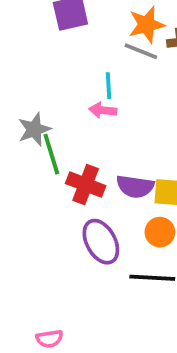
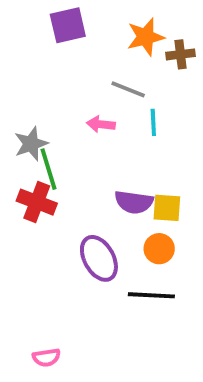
gray line: (141, 51) -> (128, 89), moved
cyan line: (109, 86) -> (153, 122), moved
red cross: (86, 185) -> (37, 202), moved

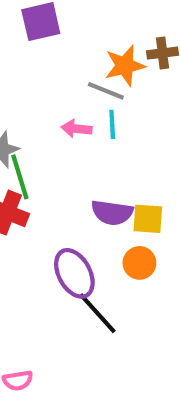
orange star: (146, 37) -> (125, 66), moved
cyan line: (153, 122) -> (112, 124), moved
black line: (151, 295) -> (97, 313), moved, turned 45

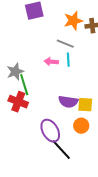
orange star: (125, 66) -> (73, 21), moved

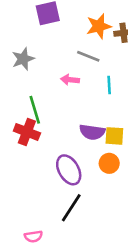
cyan line: (68, 60) -> (109, 85), moved
gray star: (15, 72) -> (23, 59), moved
black line: (61, 150) -> (71, 208), moved, turned 75

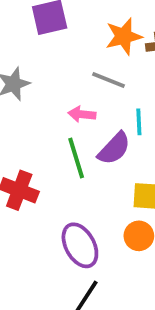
green line: (35, 110) -> (76, 158), moved
purple semicircle: (92, 132) -> (114, 148), moved, turned -55

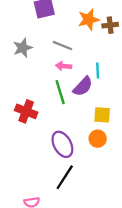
gray line: (108, 80) -> (62, 46), moved

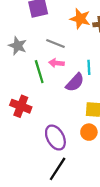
orange star: (89, 19) -> (80, 19), turned 30
gray star: (23, 48) -> (18, 46), turned -30
green line: (60, 92) -> (39, 72), moved

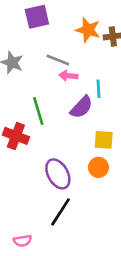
pink arrow: (56, 63) -> (68, 76), moved
green line: (39, 72) -> (38, 111), moved

